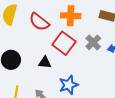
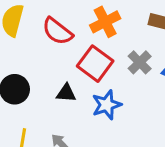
orange cross: (71, 16) -> (105, 22), turned -30
blue star: (69, 85) -> (107, 105), moved

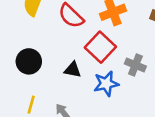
gray cross: (140, 62) -> (135, 65), moved, turned -30

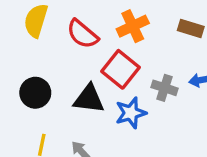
black triangle: (73, 70) -> (89, 99), size x1.5

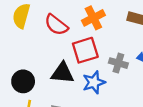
red square: (120, 69) -> (85, 50), turned 36
black circle: (35, 93) -> (23, 81), moved

